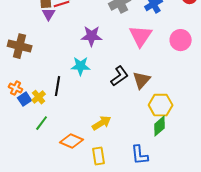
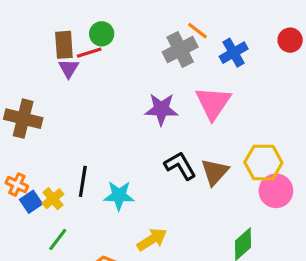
purple star: (92, 36) -> (161, 109), moved
pink circle: (181, 40) -> (276, 191), moved
cyan star: (81, 66) -> (119, 196), moved
black L-shape: (120, 76) -> (180, 166), turned -85
yellow hexagon: (161, 105) -> (263, 163), moved

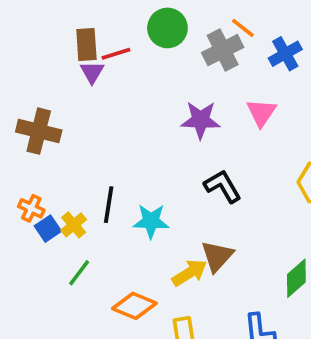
green circle: (102, 34) -> (167, 28), moved, size x1.4
pink triangle: (213, 103) -> (261, 113), size x0.7
brown triangle: (215, 172) -> (217, 256), moved

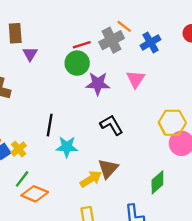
green circle: (167, 28) -> (77, 63), moved
brown rectangle: (86, 45) -> (15, 33), moved
red line: (116, 54) -> (82, 45), moved
black line: (109, 205) -> (50, 125), moved
orange diamond: (134, 306) -> (35, 194), moved

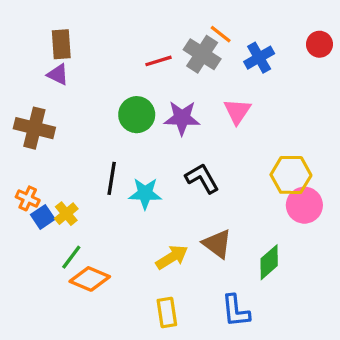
gray cross: (112, 40) -> (202, 54), turned -30
purple triangle: (30, 54) -> (58, 74), moved, turned -35
green circle: (77, 63) -> (137, 115), moved
cyan star: (67, 147) -> (145, 193), moved
brown triangle: (108, 169) -> (217, 244), moved, turned -35

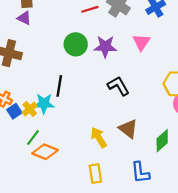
cyan star: (145, 193) -> (44, 103), moved
yellow arrow: (172, 257) -> (99, 137), turned -90

